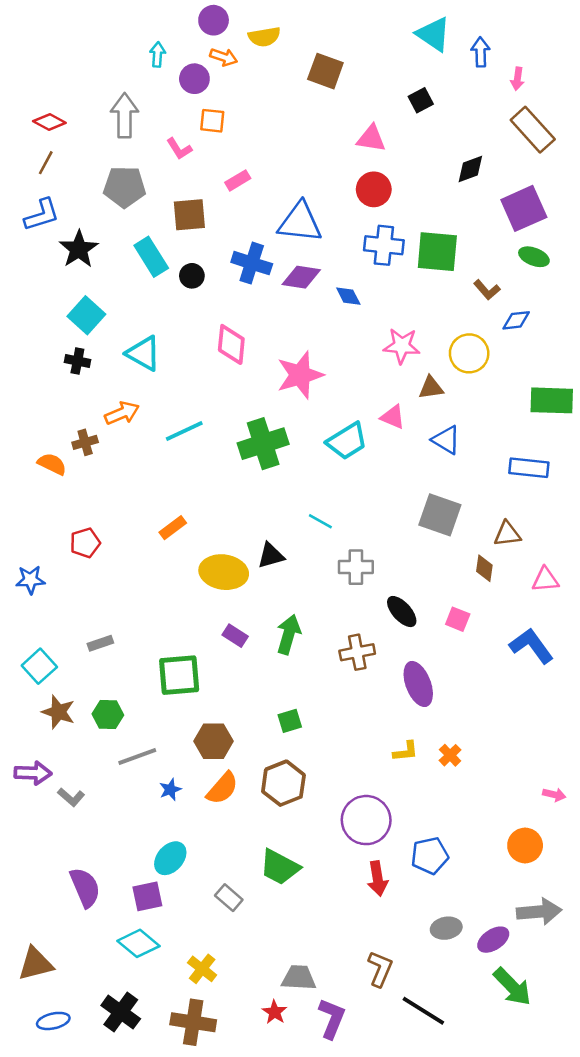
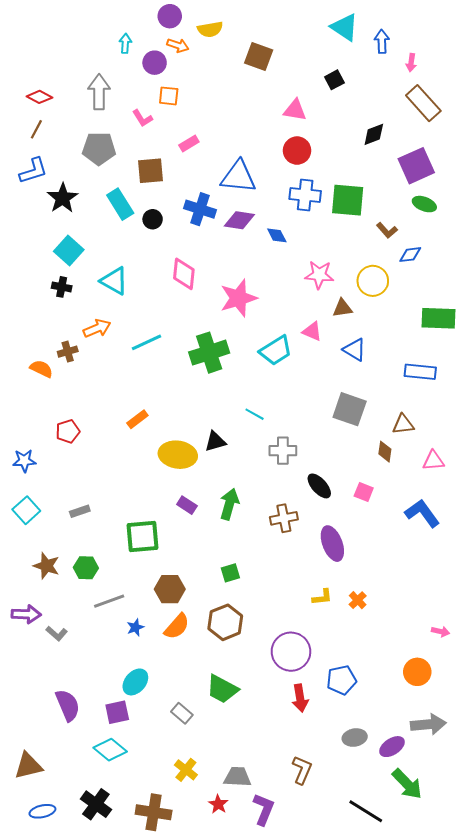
cyan square: (39, 666) -> (26, 510), moved
yellow cross: (202, 969) -> (186, 770), moved
black line: (423, 1011) -> (366, 811), moved

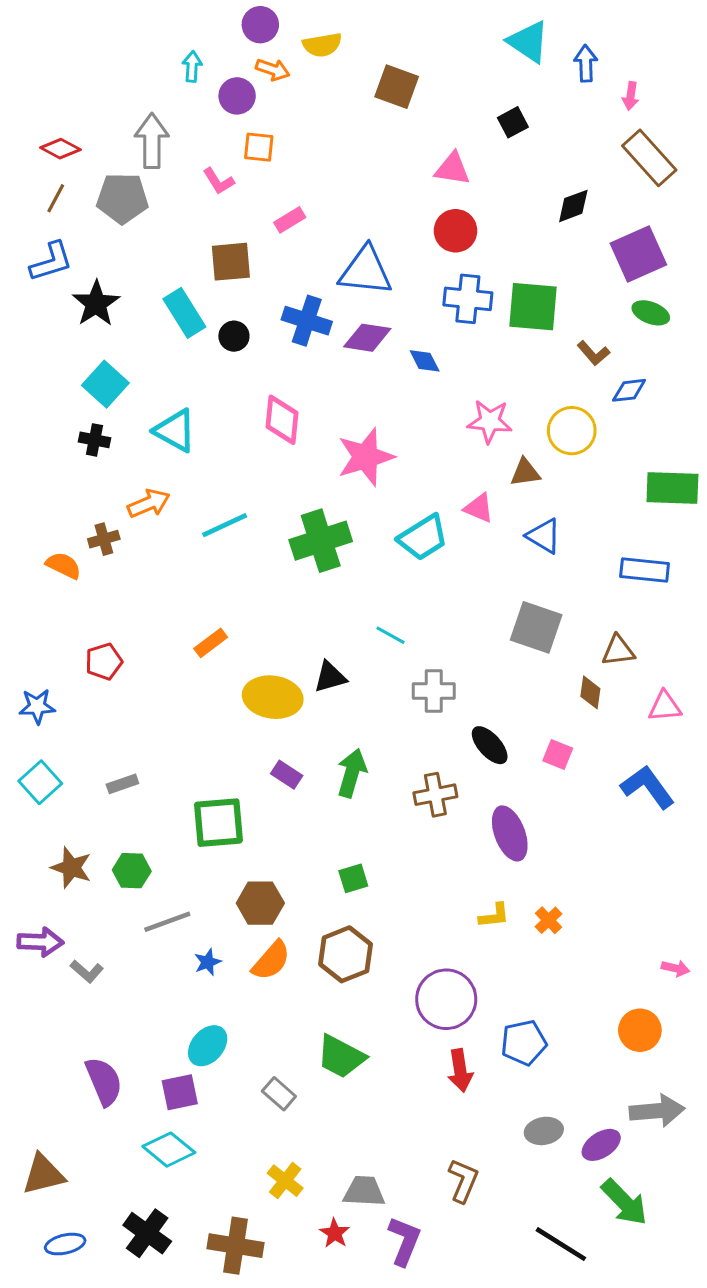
gray pentagon: (99, 149) -> (122, 198), moved

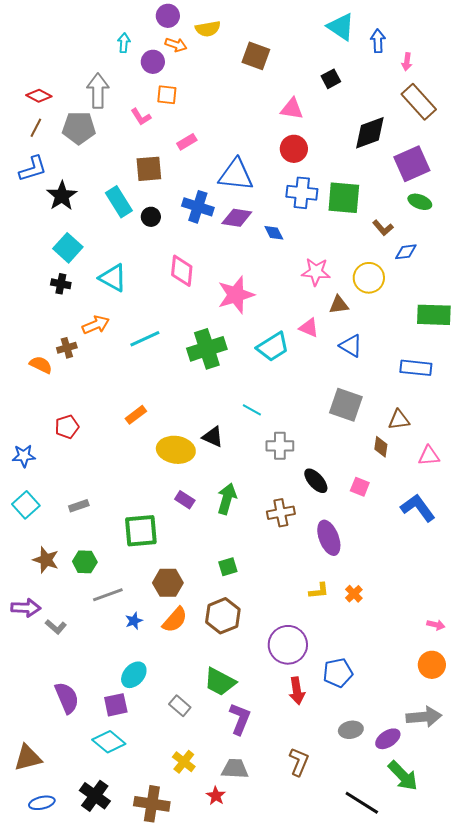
black diamond: (573, 206) -> (370, 133), size x1.5
black triangle: (330, 677) -> (213, 437), turned 40
orange circle: (640, 1030) -> (432, 665), moved
purple L-shape: (404, 1241) -> (240, 719), moved

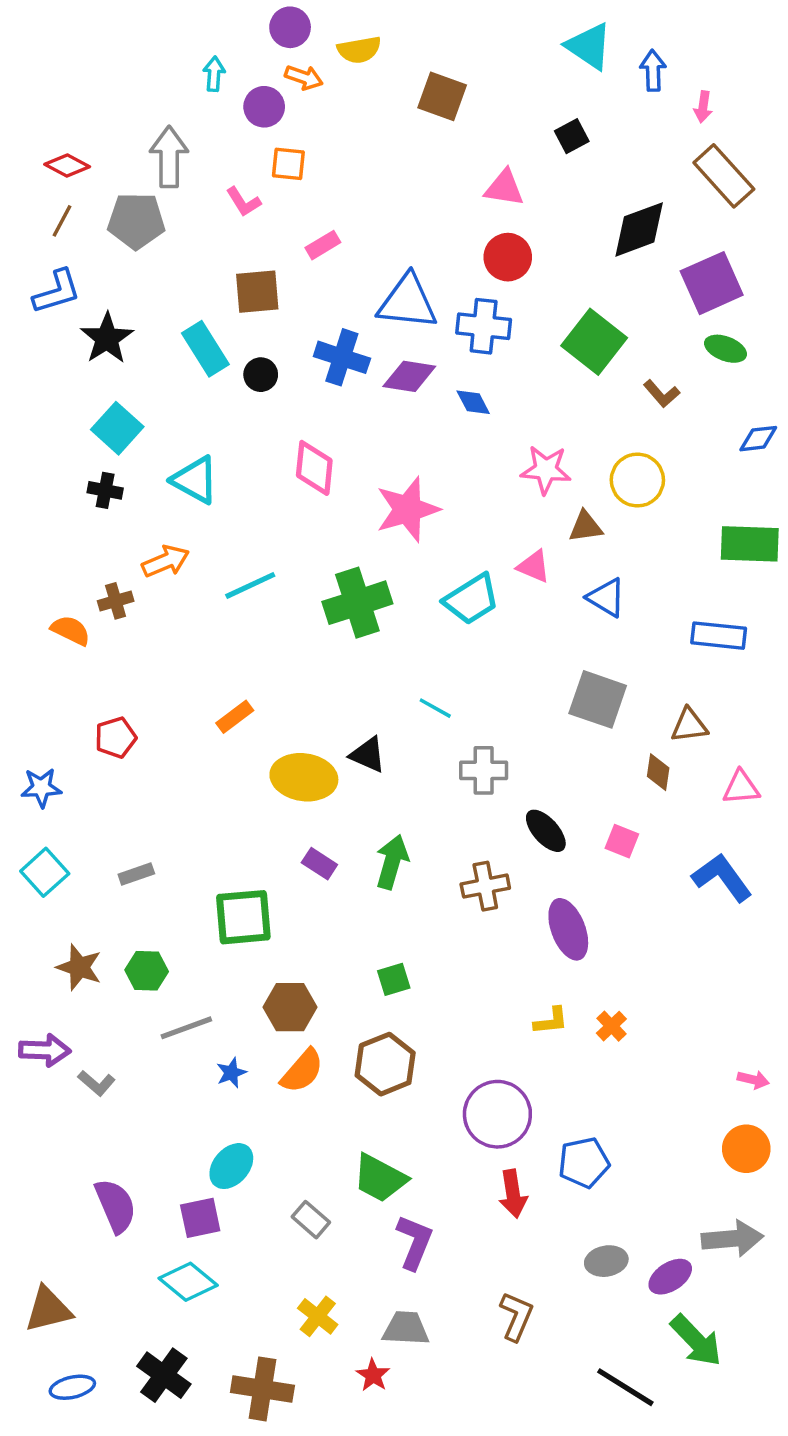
blue cross: (302, 193) -> (484, 326), moved
green square: (344, 198) -> (594, 342), turned 33
blue diamond: (406, 252) -> (758, 439), moved

